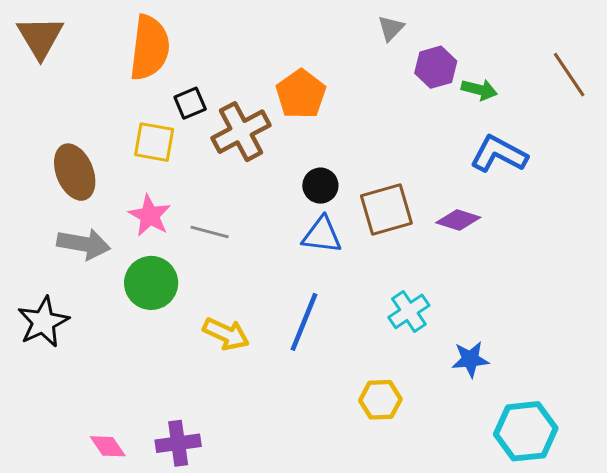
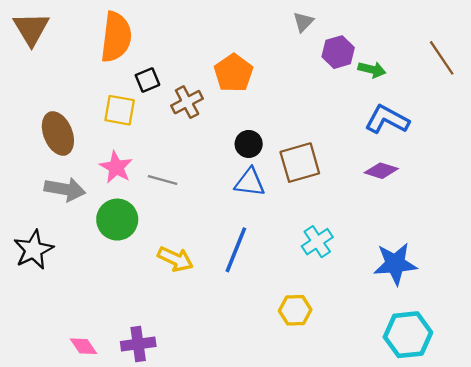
brown cross: (241, 132) -> (187, 102), size x0.7
purple diamond: (458, 220) -> (381, 171), moved
blue star: (470, 359) -> (395, 264), moved, size x1.5

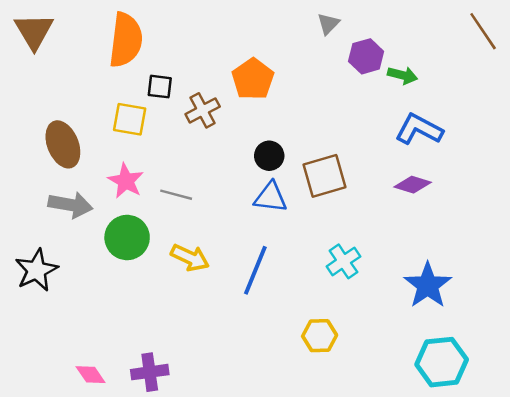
brown line: (442, 58) -> (483, 31), moved
black square: (147, 80) -> (160, 87), turned 30
yellow arrow: (175, 259) -> (190, 258), moved
blue star: (395, 264) -> (428, 285), turned -30

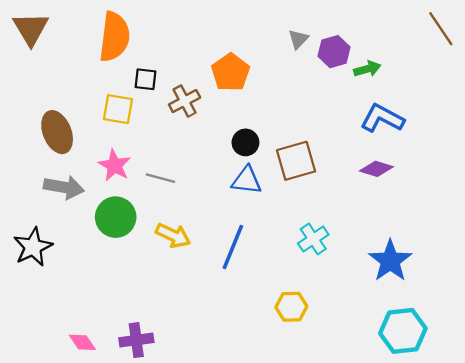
gray triangle: (328, 24) -> (298, 39), moved
green arrow: (403, 75) -> (367, 69), turned -30

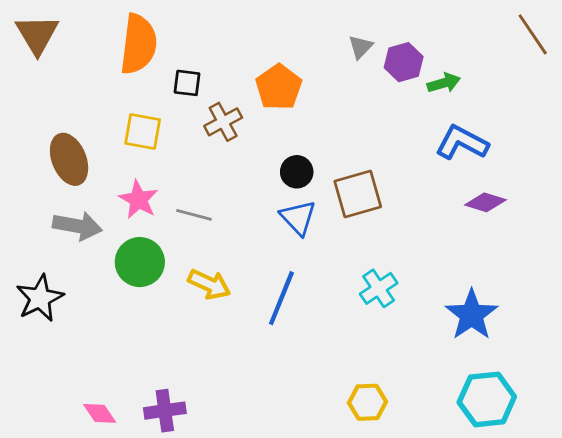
black square: (146, 79) -> (187, 83), moved
purple diamond: (376, 169) -> (485, 202), moved
blue triangle: (247, 180) -> (298, 218), turned 40
yellow hexagon: (291, 307) -> (367, 402), moved

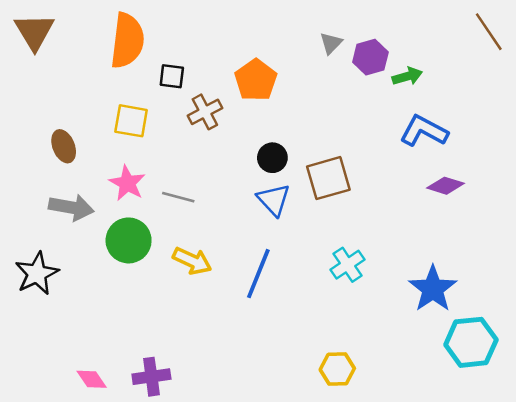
brown ellipse: (69, 159) -> (64, 146), size x0.7
cyan hexagon: (487, 399) -> (471, 342), moved

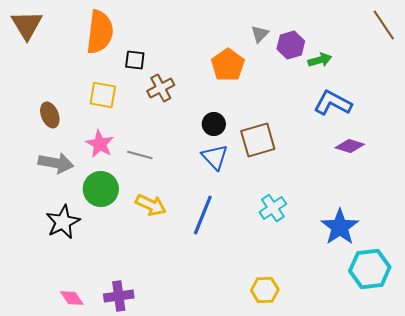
orange pentagon: (256, 80) -> (228, 65), moved
black star: (37, 274) -> (63, 222), moved

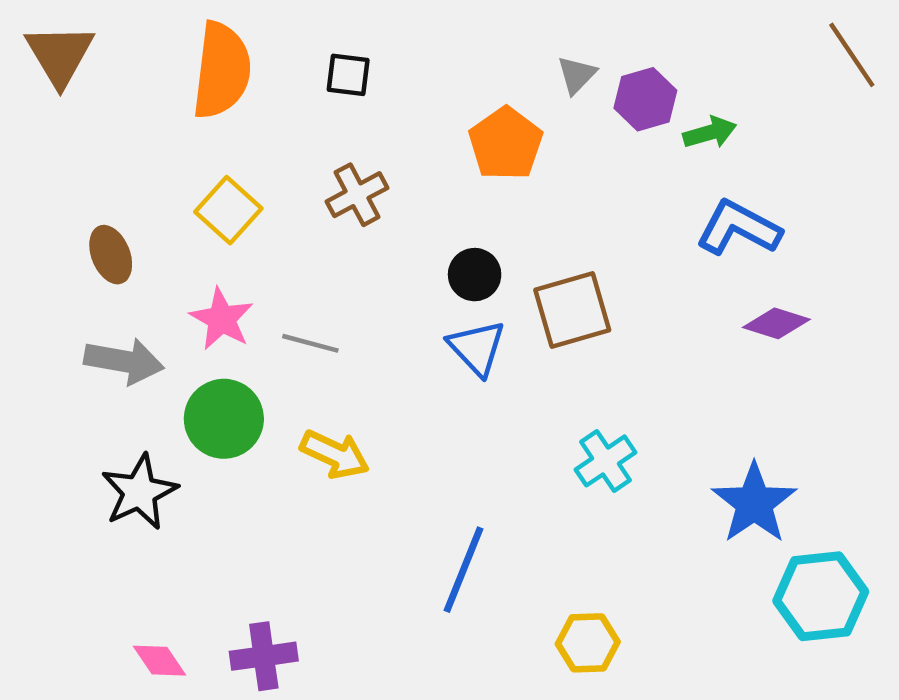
black square: (135, 60) -> (348, 75), moved
yellow square: (103, 95) -> (228, 210), turned 32
blue line: (203, 215) -> (463, 570), moved

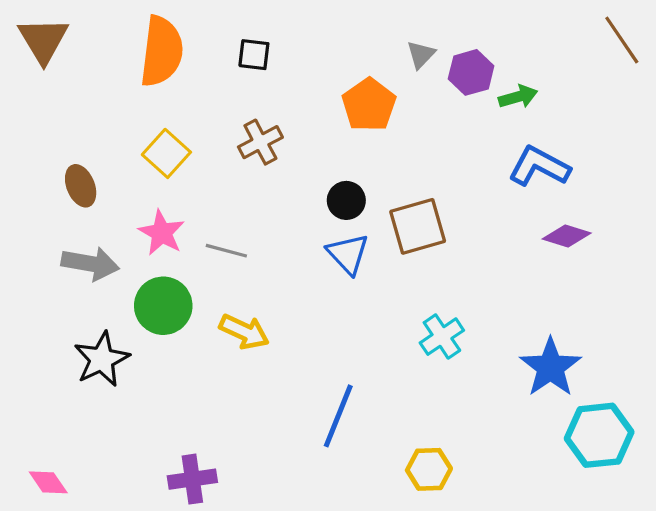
pink diamond: (160, 661) -> (48, 482), moved

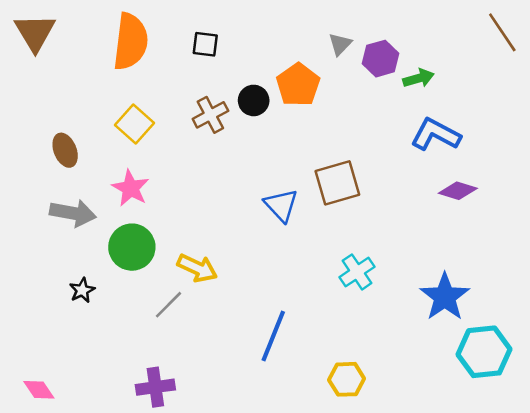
black circle: (346, 200) -> (254, 100), moved
gray line: (226, 251) -> (169, 305), moved, turned -60
black star: (102, 359) -> (82, 290), size x0.6

